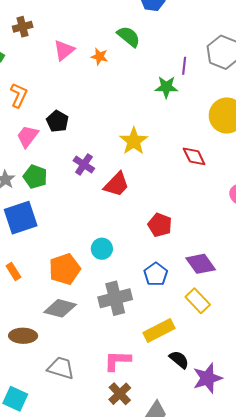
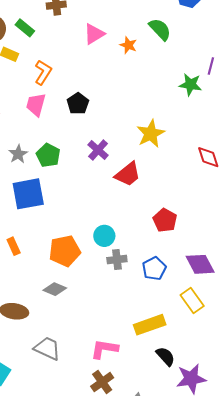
pink trapezoid: (28, 136) -> (36, 105), moved, turned -30
gray cross: (115, 298) -> (117, 260), moved, size x0.6
gray diamond: (60, 308) -> (55, 289), size x0.7

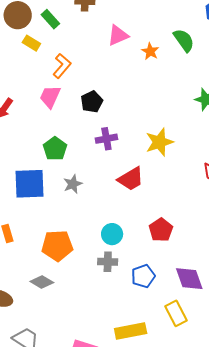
purple cross: (98, 150) -> (106, 139), moved, turned 30
gray star: (18, 154) -> (73, 184), moved
cyan circle: (104, 236) -> (112, 234), moved

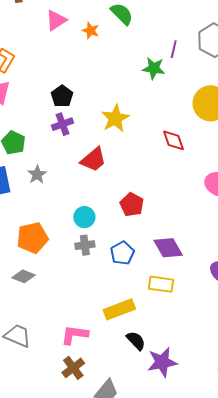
black pentagon: (92, 102) -> (62, 96), moved
yellow rectangle: (176, 313) -> (161, 284), turned -45

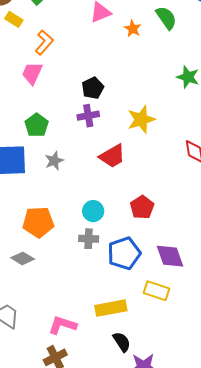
blue pentagon: (122, 253) -> (124, 253), size x1.4

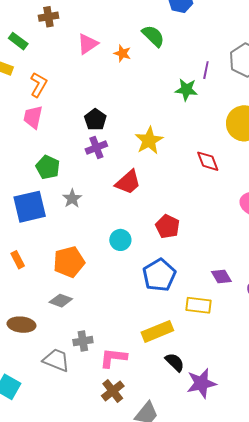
gray cross: (89, 239) -> (83, 341), moved
purple diamond: (170, 256) -> (221, 276), moved, size x0.7

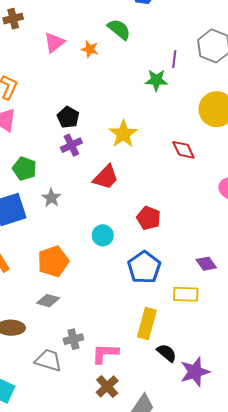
yellow rectangle: (157, 331) -> (147, 324), turned -48

